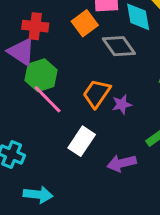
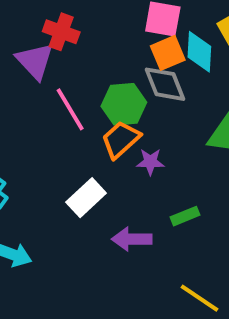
orange square: (85, 23) -> (168, 53), moved
green hexagon: (41, 75) -> (124, 104), moved
pink line: (48, 99) -> (70, 109), moved

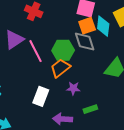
purple triangle: (35, 61) -> (14, 40), moved, turned 35
purple star: (150, 162) -> (73, 88), moved
white rectangle: (86, 198) -> (41, 96), turned -30

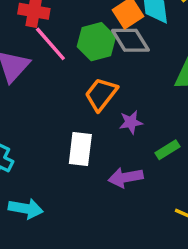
green hexagon: (63, 50) -> (96, 42), moved
pink line: (36, 51) -> (50, 44), moved

